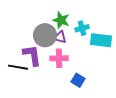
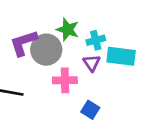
purple triangle: (60, 37) -> (92, 63), moved, turned 40
purple L-shape: (32, 55) -> (24, 43), moved, turned -100

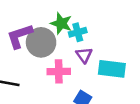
cyan cross: (96, 40) -> (78, 32), moved
cyan rectangle: (121, 56) -> (112, 69), moved

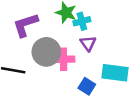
gray circle: (41, 42) -> (46, 52), moved
cyan rectangle: (112, 69) -> (115, 73), moved

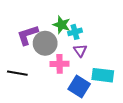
gray circle: (46, 52) -> (45, 43), moved
blue square: (87, 86) -> (79, 87), size x1.5

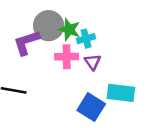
gray circle: (45, 43) -> (49, 26), moved
pink cross: (60, 64) -> (67, 57), moved

